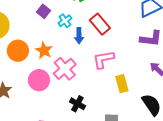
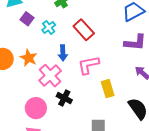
blue arrow: (79, 36) -> (63, 53), moved
pink circle: (39, 80) -> (36, 108), moved
black cross: (77, 104) -> (64, 98), moved

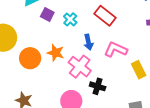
pink L-shape: (88, 65) -> (116, 50), turned 45

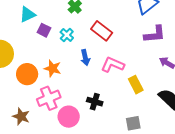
pink cross: (80, 67) -> (49, 98), moved, turned 30

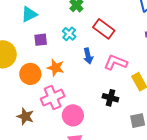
purple square: (44, 30) -> (41, 40), moved, turned -32
black cross: (95, 102) -> (110, 98), moved

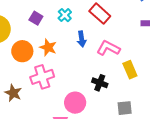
purple square: (41, 40) -> (36, 18), turned 32
pink circle: (73, 115) -> (75, 103), moved

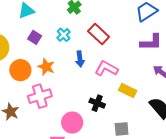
yellow rectangle: (130, 70) -> (128, 91), turned -42

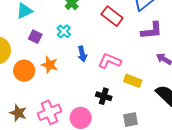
red rectangle: (99, 34) -> (112, 16), moved
pink cross: (40, 96) -> (49, 112), moved

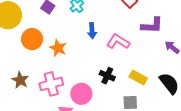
purple L-shape: (152, 31) -> (152, 25), moved
orange star: (50, 65) -> (58, 48), moved
yellow rectangle: (133, 81) -> (138, 77), moved

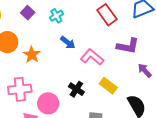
blue arrow: (92, 31) -> (68, 43), turned -56
yellow rectangle: (138, 77) -> (108, 86), moved

